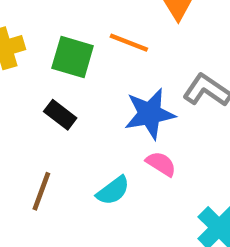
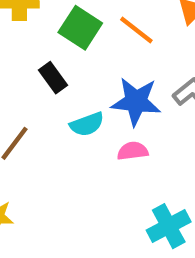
pink semicircle: (161, 164) -> (133, 151), turned -56
cyan semicircle: (113, 191) -> (87, 124), moved

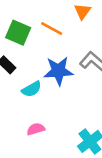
pink semicircle: (133, 151) -> (36, 129), moved

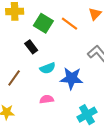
blue star: (58, 71) -> (72, 78), moved

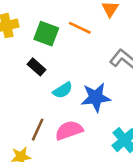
brown line: (14, 78) -> (38, 130), moved
pink semicircle: (47, 99) -> (69, 130), size x1.5

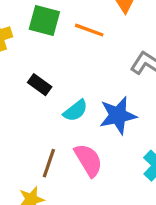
green square: (46, 34) -> (44, 21), moved
pink semicircle: (69, 130) -> (88, 160), turned 84

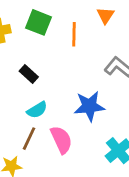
orange line: (89, 30) -> (74, 34), turned 65
cyan semicircle: (75, 111) -> (37, 110), moved

